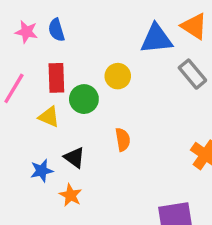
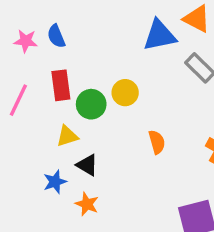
yellow circle: (118, 76) -> (125, 93), moved
yellow triangle: (49, 117) -> (67, 136), moved, turned -35
orange semicircle: (123, 139) -> (157, 142), moved

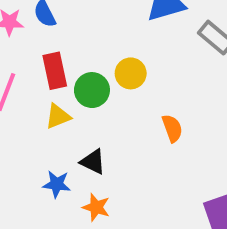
yellow triangle: (67, 136) -> (58, 116), moved
blue star: (55, 182) -> (57, 184), turned 30

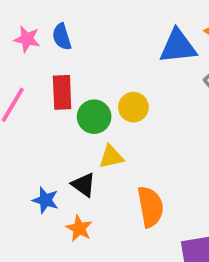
yellow triangle: (58, 116) -> (111, 157), moved
orange semicircle: (172, 128) -> (150, 207), moved, size x1.5

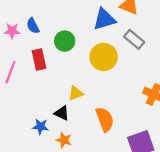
yellow circle: (133, 107) -> (104, 57), moved, size x1.5
green circle: (94, 117) -> (65, 41), moved

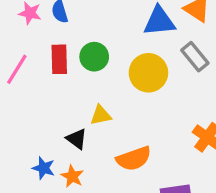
green circle: (65, 41) -> (94, 57), moved
orange semicircle: (105, 119) -> (134, 159), turned 80
blue star: (40, 127) -> (44, 168), moved

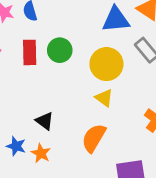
yellow triangle: (101, 115) -> (104, 98), moved, turned 48
orange semicircle: (134, 159) -> (94, 138), turned 140

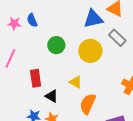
red rectangle: (30, 52) -> (36, 78), moved
yellow triangle: (104, 98) -> (76, 82), moved

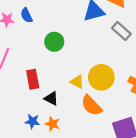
yellow circle: (90, 51) -> (101, 77), moved
orange semicircle: (88, 104) -> (91, 105), turned -65

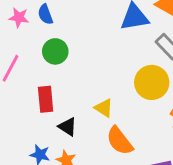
green circle: (54, 42) -> (55, 51), moved
yellow circle: (101, 77) -> (152, 82), moved

